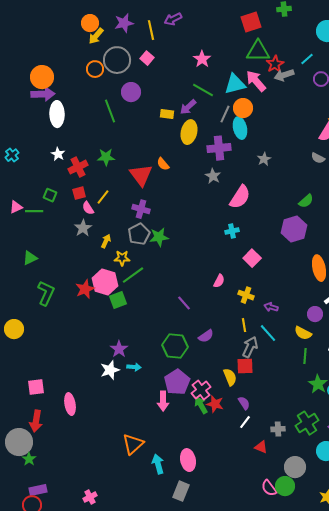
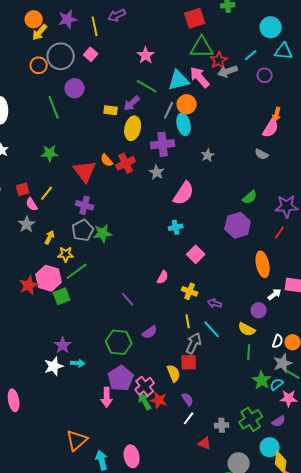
red cross: (78, 167) -> (126, 163), moved

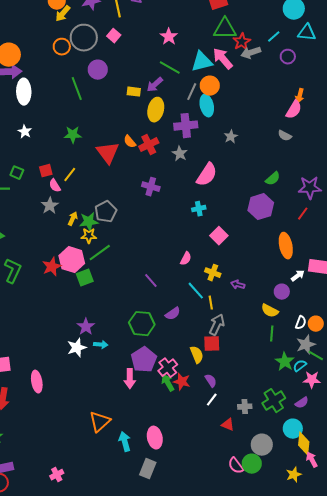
purple cross: (85, 205) -> (151, 187), moved
green star: (103, 233) -> (89, 222), moved
cyan line: (212, 329) -> (196, 291), moved

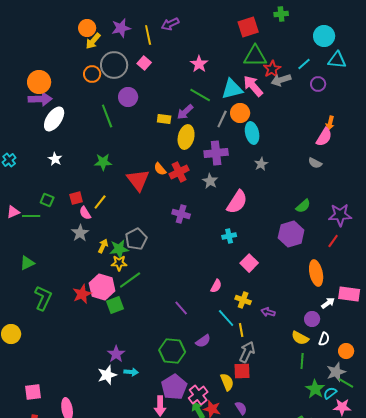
white ellipse: (24, 92) -> (54, 119), turned 35
cyan ellipse: (207, 106) -> (252, 133), moved
white semicircle: (301, 323) -> (324, 339), moved

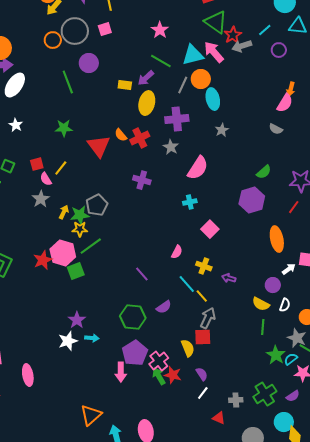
green triangle: (255, 56) -> (216, 22), turned 35
pink square: (144, 63) -> (105, 29), turned 32
yellow line: (241, 330) -> (202, 296), turned -32
gray star: (336, 372) -> (297, 338), turned -30

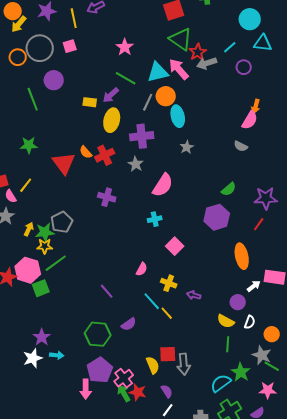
gray arrow: (208, 318) -> (184, 364), moved, turned 150
cyan semicircle: (291, 359) -> (221, 383), moved, size x1.5

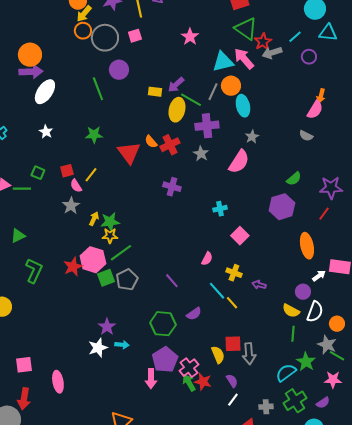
orange circle: (18, 57) -> (83, 31), moved
green line: (126, 78) -> (191, 100), moved
pink semicircle: (163, 185) -> (239, 162), moved
gray pentagon: (62, 222) -> (127, 280), moved
white semicircle: (250, 322) -> (315, 312), size x1.5

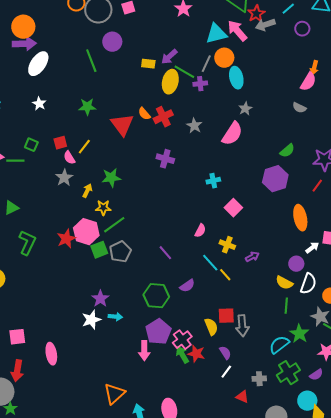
purple cross: (207, 126) -> (200, 84), moved, size x0.6
green star: (110, 222) -> (111, 178), moved
purple arrow: (259, 285) -> (252, 257), turned 136

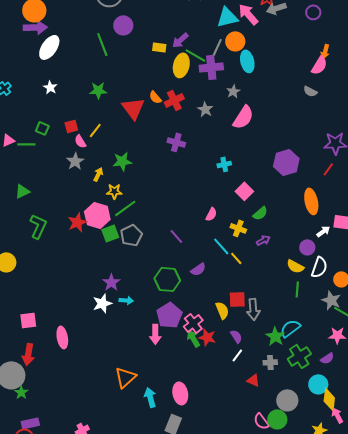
purple cross: (200, 84) -> (211, 67), size x1.6
gray star: (245, 109) -> (233, 91), moved
green semicircle: (287, 151) -> (260, 213), moved
green star: (299, 334) -> (275, 336), moved

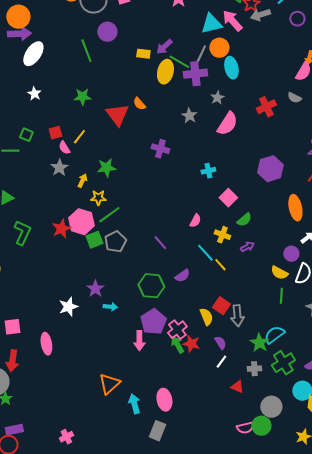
red cross: (174, 100) -> (266, 107), moved
red square: (237, 299) -> (221, 306), turned 36
white star: (102, 303) -> (68, 307), moved
pink semicircle: (261, 421) -> (245, 428), turned -66

